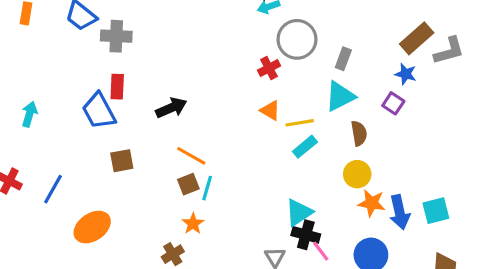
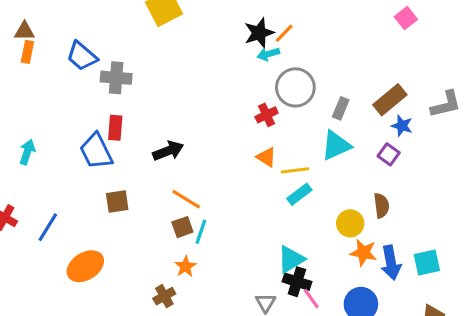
brown rectangle: (417, 38) -> (390, 100), moved
brown semicircle: (359, 133) -> (381, 206), moved

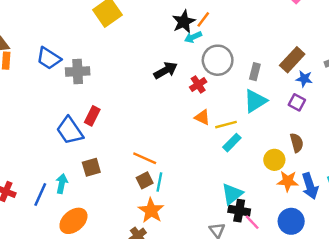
red rectangle: (115, 128) -> (92, 116), moved, turned 30
black arrow: (168, 151) -> (166, 70), moved
cyan arrow: (27, 152) -> (62, 184), moved
orange star: (185, 266) -> (151, 211), size x1.5

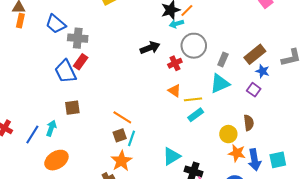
red rectangle: (92, 116) -> (81, 62), moved
blue trapezoid: (70, 131) -> (66, 72), moved
brown square: (91, 167) -> (72, 108), moved
cyan triangle: (232, 194) -> (172, 156), moved

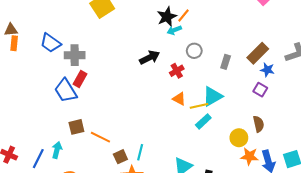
gray circle: (194, 46) -> (194, 51), size x0.6
cyan triangle: (220, 84) -> (212, 96), moved
orange line: (122, 117) -> (100, 137), moved
brown square: (120, 135) -> (120, 157), moved

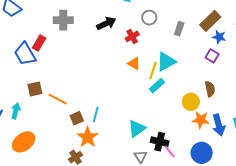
gray cross: (75, 55) -> (63, 20), moved
yellow line: (199, 106) -> (153, 71), turned -60

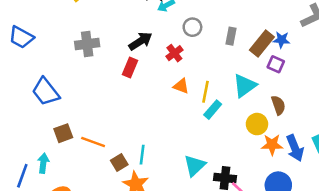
brown rectangle: (210, 21) -> (262, 43), moved
red rectangle: (39, 43) -> (130, 67), moved
cyan triangle: (166, 62) -> (245, 86), moved

